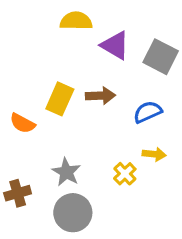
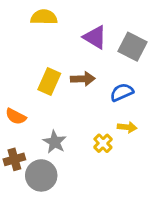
yellow semicircle: (76, 21) -> (44, 17), moved
orange semicircle: (22, 123) -> (16, 116), moved
gray circle: (73, 213) -> (41, 175), moved

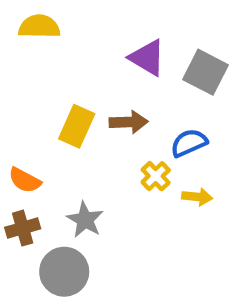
yellow semicircle: (44, 17) -> (39, 26), moved
yellow cross: (103, 143) -> (156, 176), moved
brown cross: (14, 159) -> (23, 228), moved

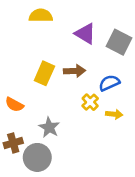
yellow semicircle: (39, 26) -> (41, 16), moved
brown cross: (23, 228) -> (13, 143), moved

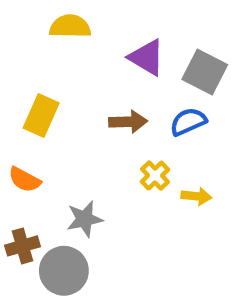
yellow rectangle: (44, 73) -> (41, 115), moved
blue semicircle: (109, 83) -> (188, 122), moved
gray star: (49, 127) -> (85, 219), turned 30

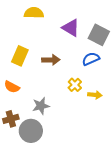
brown arrow: (128, 122) -> (51, 60), moved

